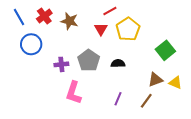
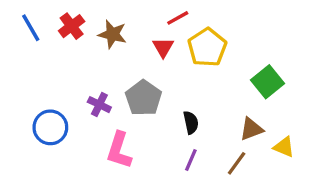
blue circle: (31, 44) -> (50, 127), moved
black semicircle: (118, 63) -> (191, 122), moved, turned 80
purple cross: (61, 64) -> (99, 105), turned 32
yellow triangle: (175, 83) -> (284, 147), moved

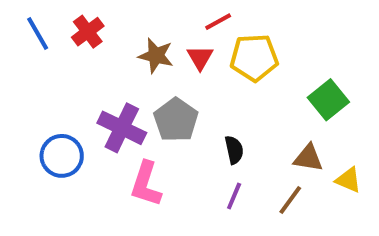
brown star: (112, 34) -> (156, 56), moved
yellow pentagon: (207, 47) -> (254, 58), turned 30
purple cross: (99, 105) -> (122, 128), size x1.6
brown triangle: (251, 129) -> (308, 158), turned 30

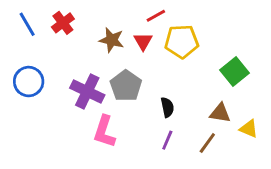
blue circle: (62, 156) -> (29, 82), moved

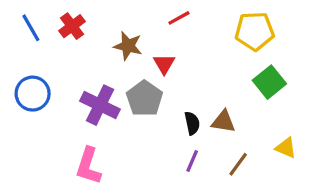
red triangle: (143, 41) -> (164, 64), moved
yellow pentagon: (182, 41) -> (255, 31), moved
brown triangle: (220, 113) -> (223, 122), moved
pink L-shape: (104, 132) -> (88, 166), moved

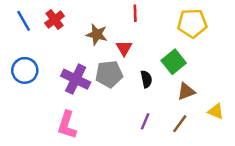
red line: (179, 18) -> (135, 13), turned -63
green square: (269, 82) -> (174, 62), moved
gray pentagon: (144, 98) -> (109, 74), turned 30
brown triangle: (223, 122) -> (186, 91), moved, turned -30
black semicircle: (192, 123) -> (146, 79), moved

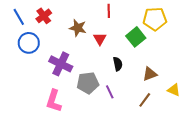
green square: (174, 62) -> (136, 37), moved
blue circle: (25, 70) -> (29, 43), moved
gray pentagon: (109, 74) -> (88, 83), moved
purple line: (145, 121) -> (110, 92), moved, turned -48

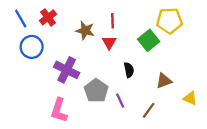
red line: (109, 11) -> (113, 21), moved
gray pentagon: (88, 83) -> (96, 91), turned -30
brown line: (145, 100) -> (149, 110), moved

